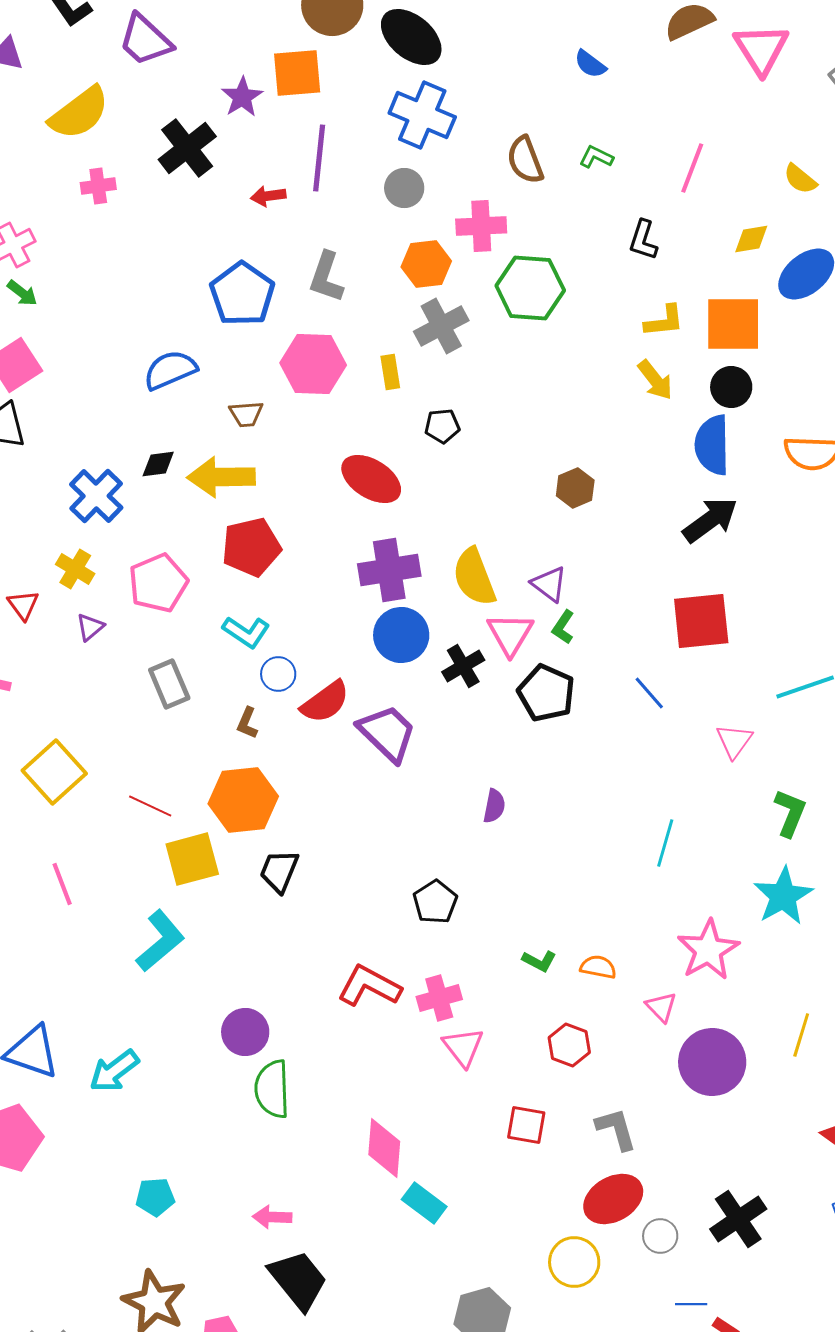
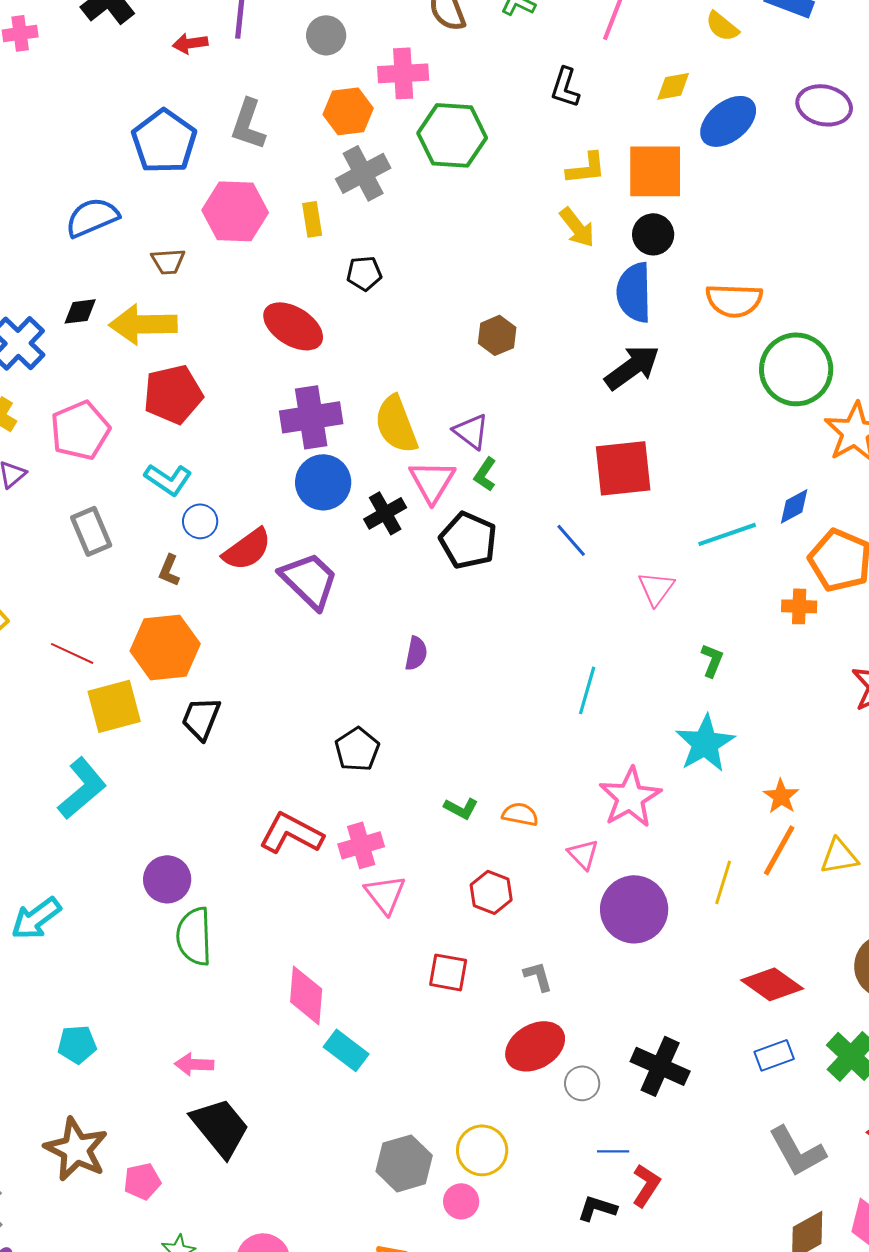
green L-shape: (790, 813) -> (712, 660), size x0.7
gray L-shape: (616, 1129) -> (538, 976), size x0.7
black cross: (738, 1219) -> (660, 1066), turned -32
yellow circle: (574, 1262) -> (482, 1150), moved

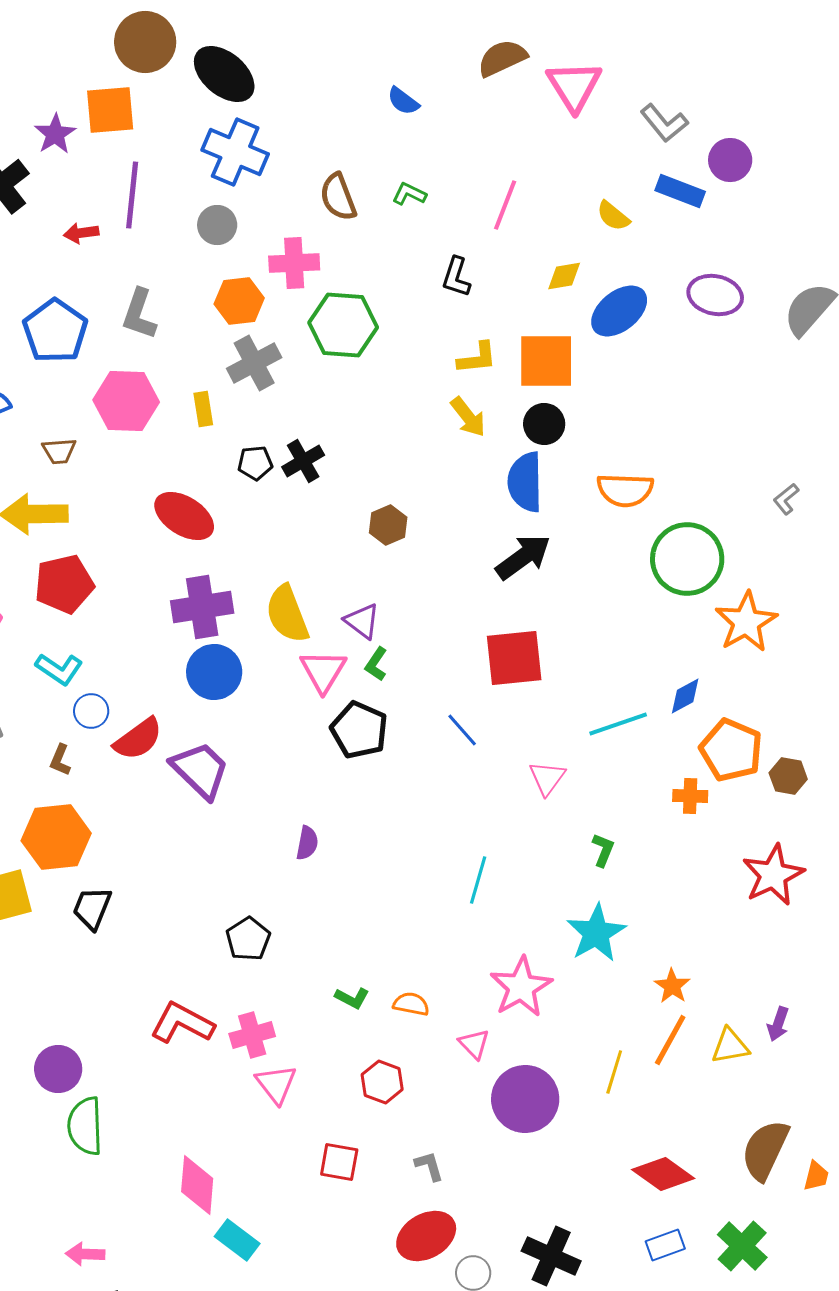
black cross: (385, 513) -> (303, 461), moved

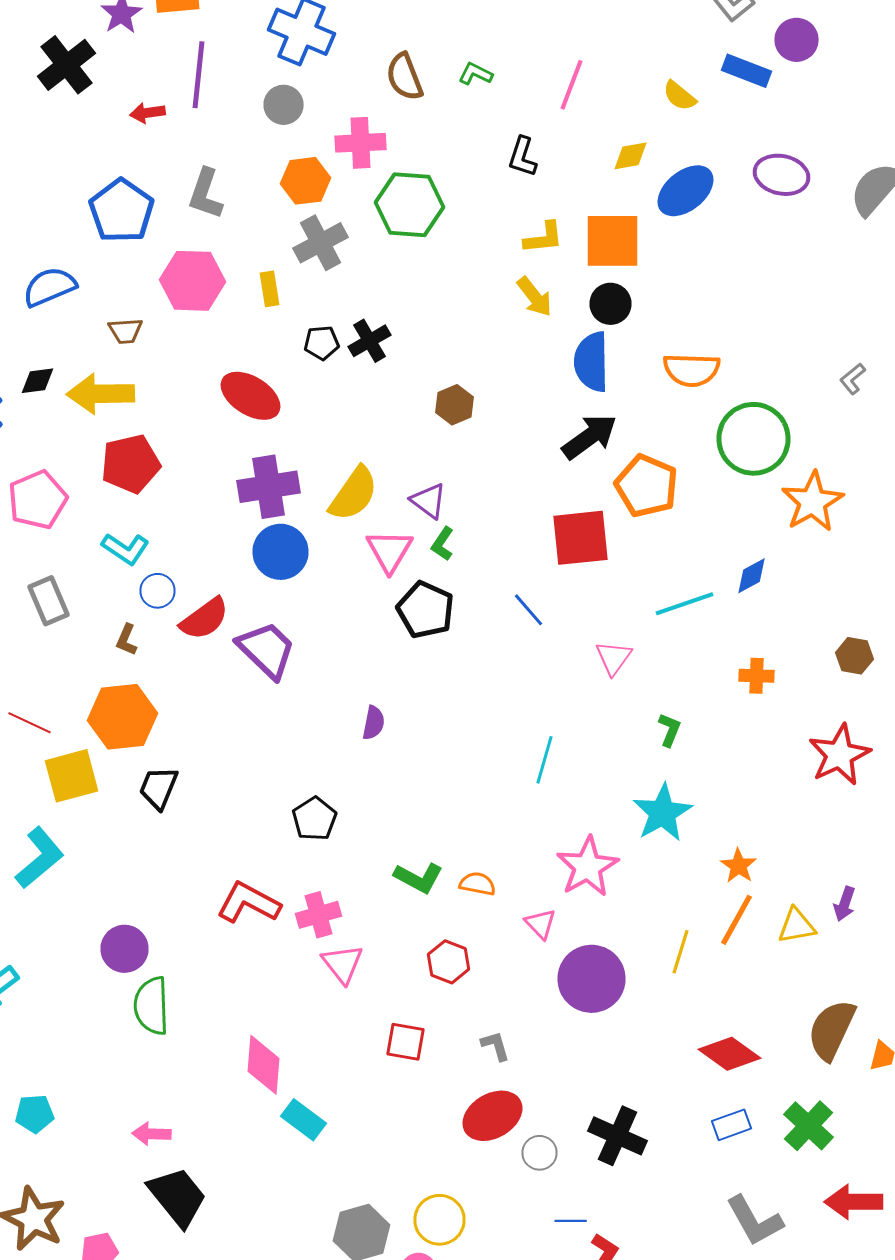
yellow semicircle: (287, 614) -> (354, 494), turned -124
orange pentagon: (731, 750) -> (646, 486), moved
green L-shape: (352, 998) -> (418, 878), size x1.4

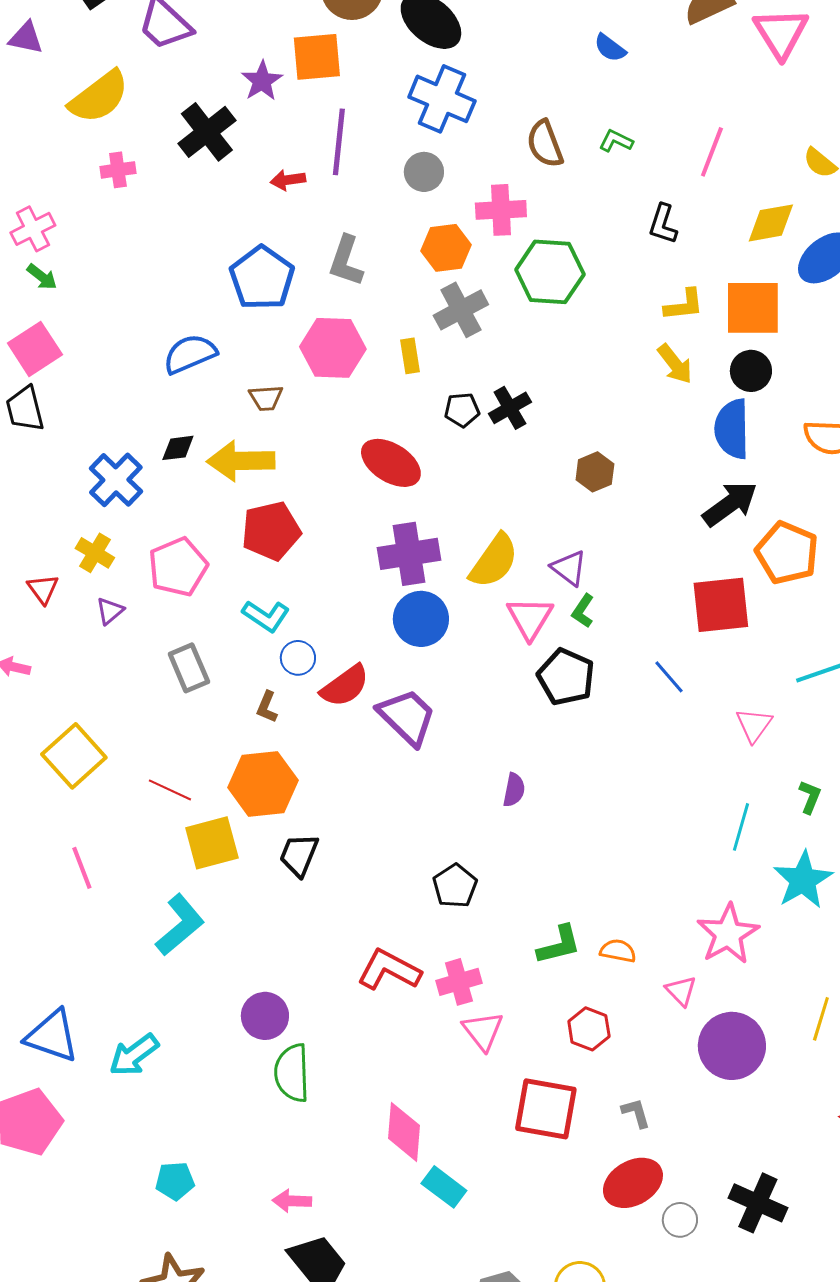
yellow diamond: (630, 156) -> (771, 223), size x1.4
cyan line: (544, 760) -> (741, 827), moved
green L-shape: (418, 878) -> (559, 945), turned -42
red square: (406, 1042) -> (546, 1109), size x1.6

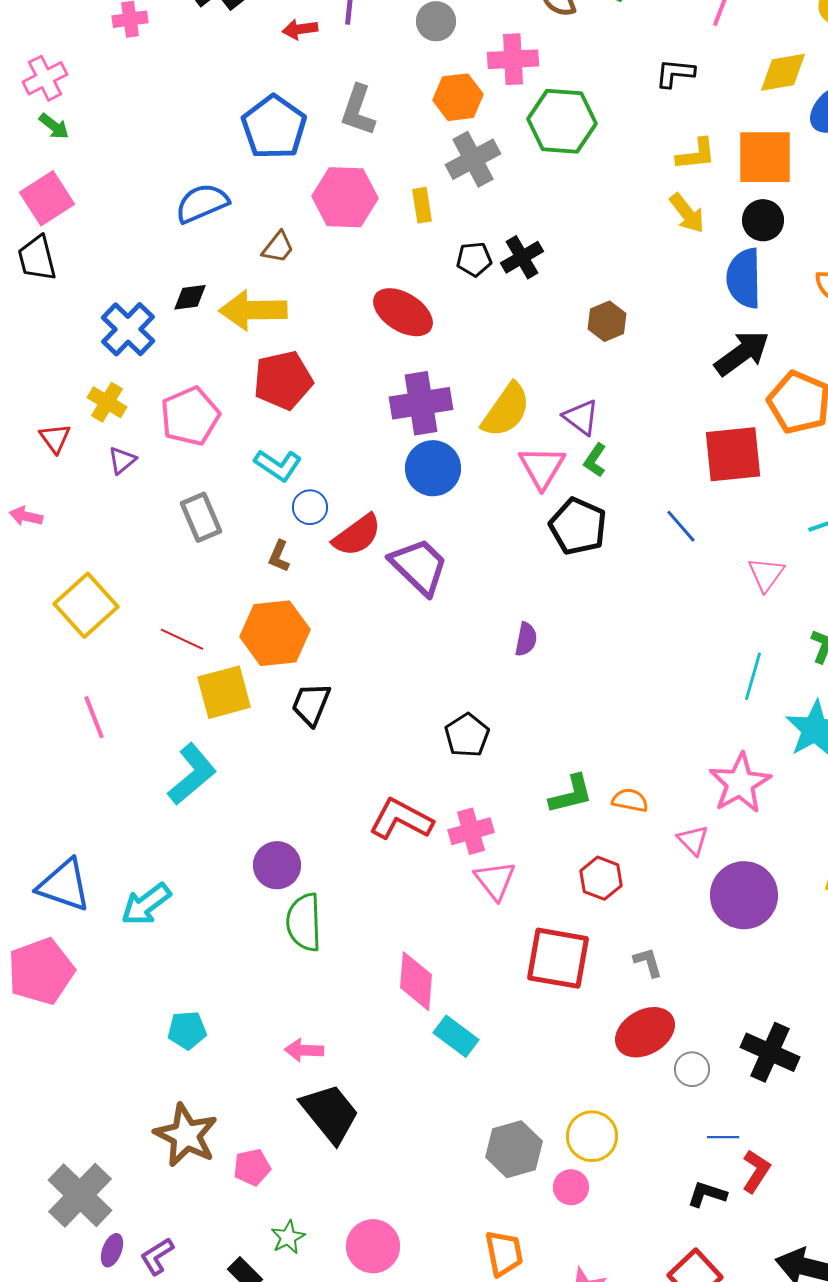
black L-shape: (663, 224) -> (675, 73), turned 78
brown trapezoid: (266, 398) -> (278, 247), turned -48

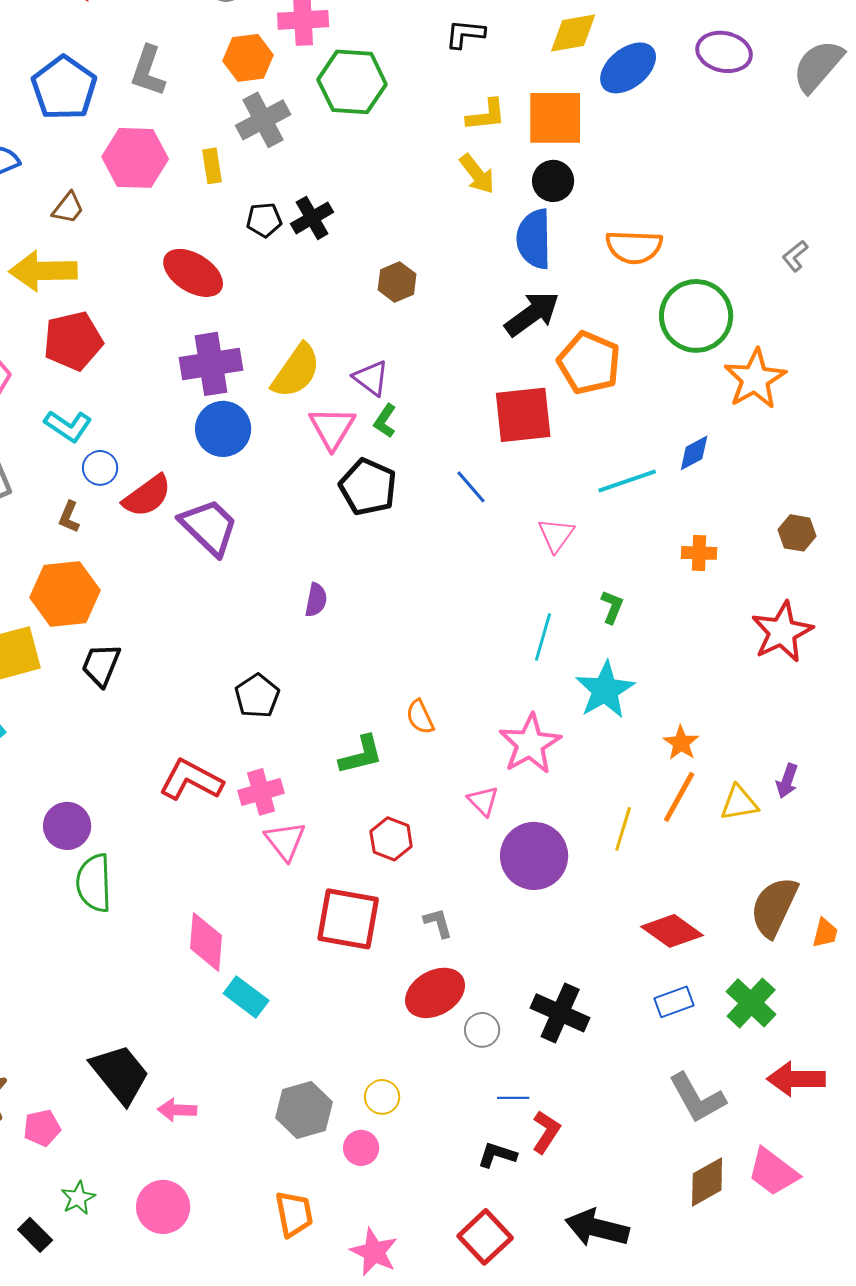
orange semicircle: (630, 800) -> (420, 717), moved, turned -126
pink arrow: (304, 1050) -> (177, 1110), moved
yellow circle: (592, 1136) -> (382, 1097), size x0.7

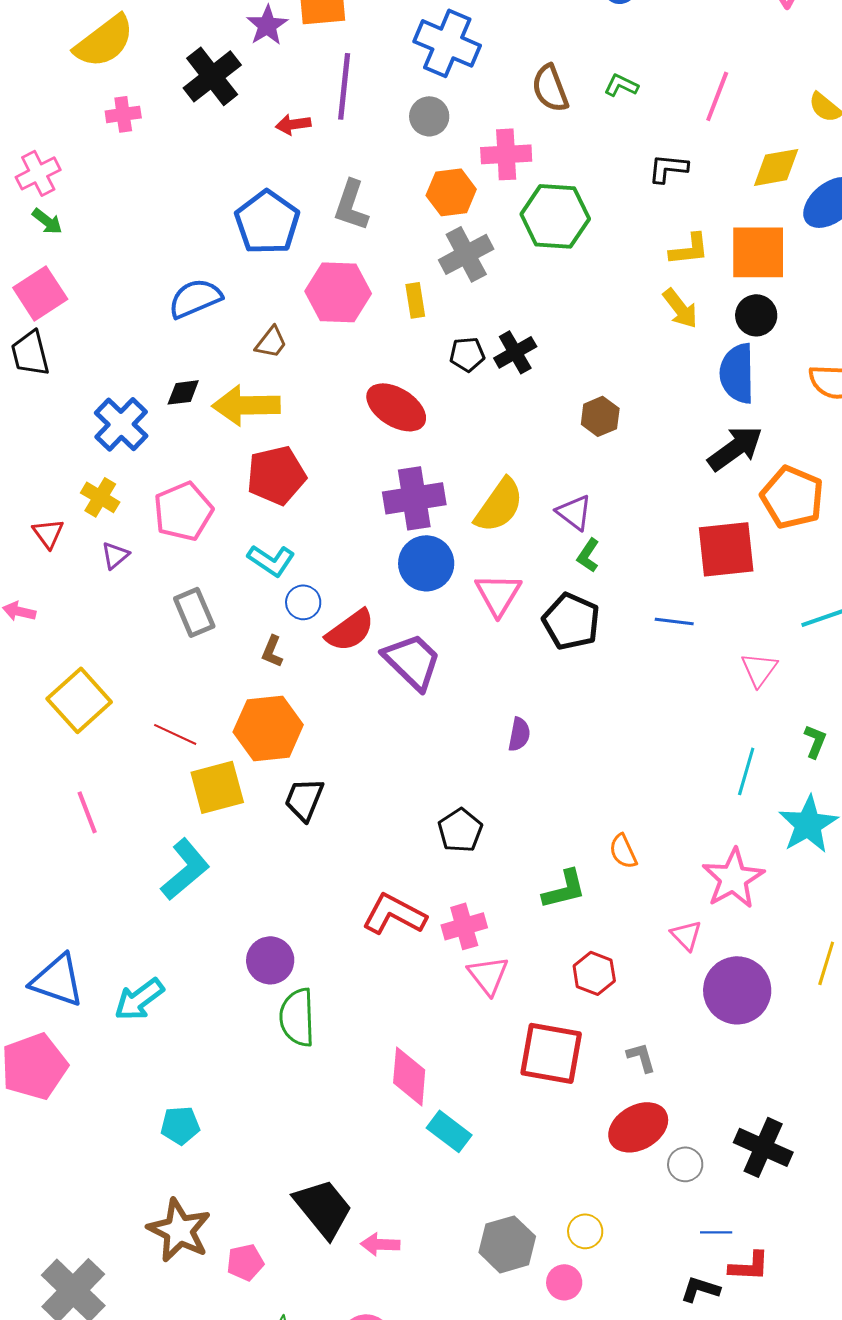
pink triangle: (332, 428) -> (498, 594), moved
blue line: (471, 487) -> (674, 621), turned -42
red L-shape: (546, 1132) -> (749, 1266), turned 60

